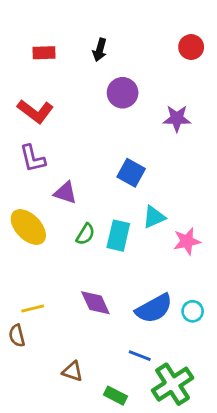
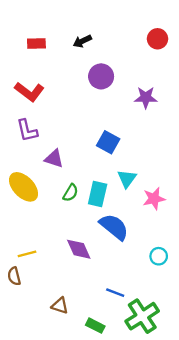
black arrow: (100, 50) -> (82, 41), turned 48
cyan triangle: (154, 217) -> (127, 179), turned -30
blue semicircle: (154, 308) -> (114, 227), moved, turned -112

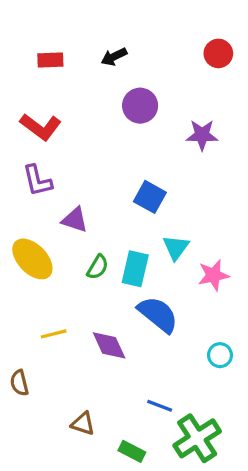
yellow line: (27, 254) -> (54, 334), moved

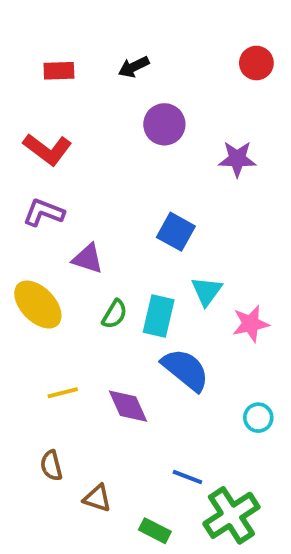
purple L-shape: (37, 181) -> (44, 213), turned 124
brown semicircle: (19, 383) -> (51, 466), moved

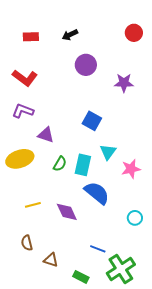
yellow ellipse: (38, 305) -> (20, 159), turned -64

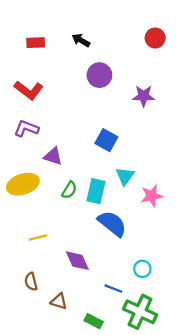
black arrow: (70, 35) -> (81, 40), turned 56
purple diamond: (67, 212) -> (77, 261), moved
cyan circle: (135, 218) -> (142, 269), moved
green cross: (121, 269) -> (140, 312), turned -32

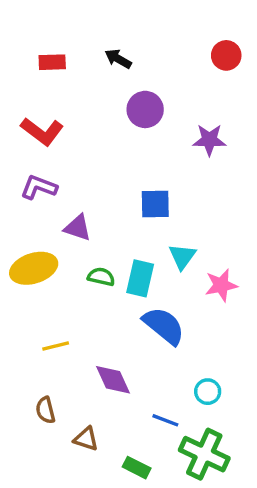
blue square: (106, 140) -> (155, 204), turned -30
green semicircle: (69, 190) -> (101, 277), turned -108

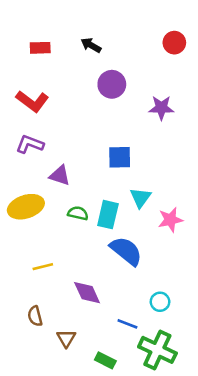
brown triangle: (86, 439) -> (66, 338), turned 42

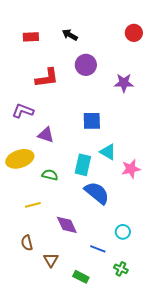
red L-shape: (32, 101) -> (47, 78), moved, turned -45
cyan triangle: (140, 198) -> (108, 152), turned -36
green semicircle: (78, 213) -> (50, 175), moved
green cross: (157, 350) -> (121, 269), size x0.5

